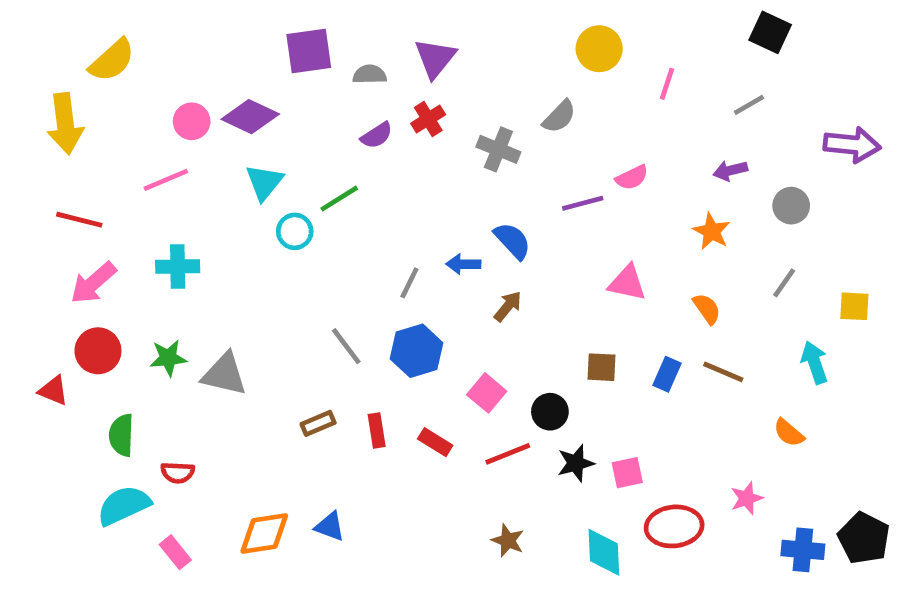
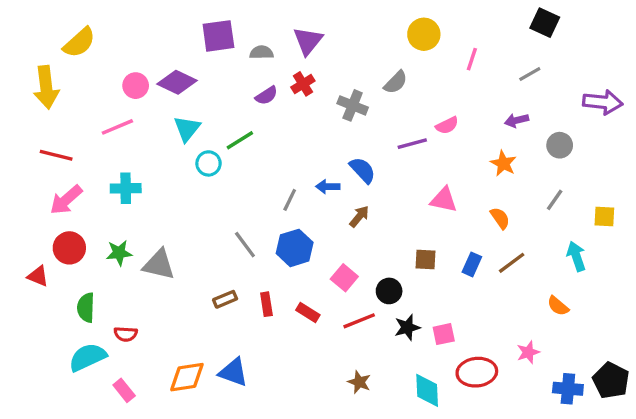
brown line: (723, 372) -> (512, 263), turned -60
blue triangle: (330, 526) -> (233, 372), size x1.4

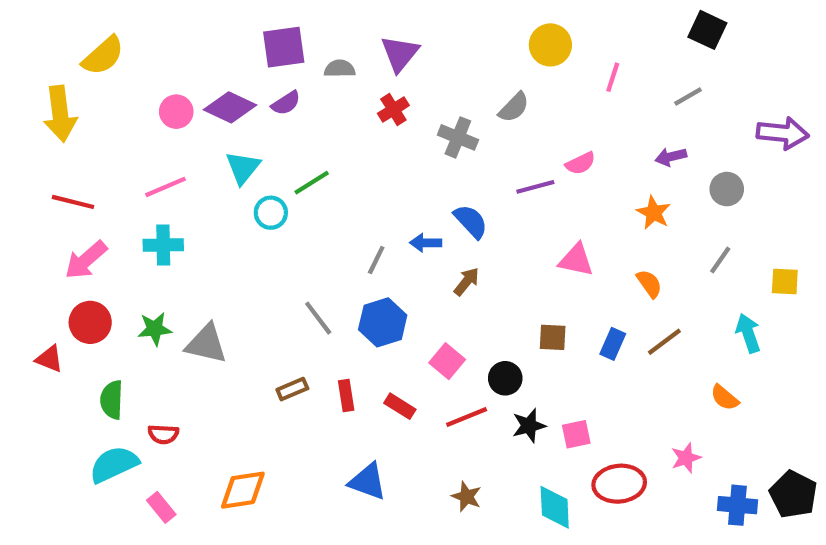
purple semicircle: (266, 96) -> (286, 103), moved
pink line: (117, 127) -> (165, 187), moved
blue triangle: (233, 372) -> (368, 481), moved

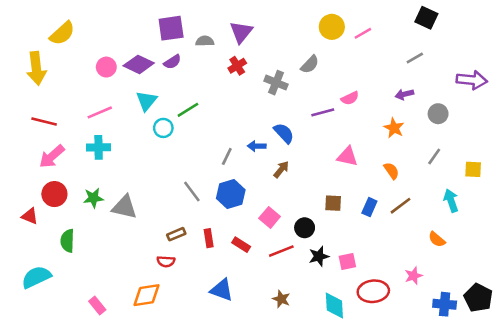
pink line: (613, 77) -> (363, 33), moved, turned 42
red semicircle: (163, 434) -> (166, 261), moved
cyan semicircle: (114, 464) -> (36, 277), moved

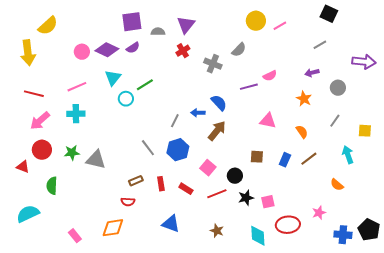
brown arrow: (281, 169) -> (217, 131), size x1.5

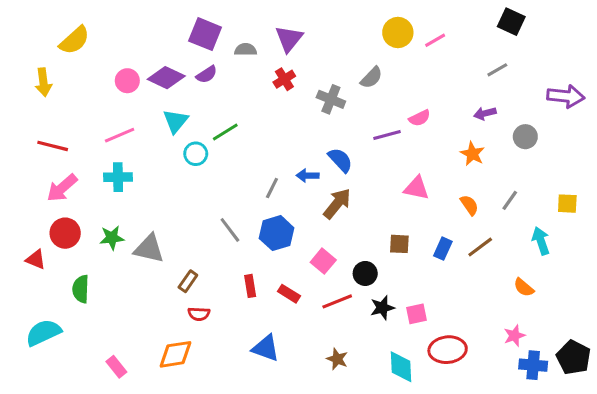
purple square: (132, 22) -> (205, 34), turned 30
yellow arrow: (28, 53) -> (43, 82), size x0.7
gray line: (335, 121) -> (510, 200), moved
brown rectangle: (136, 181) -> (188, 281), moved, turned -32
pink star: (319, 213) -> (514, 336), moved

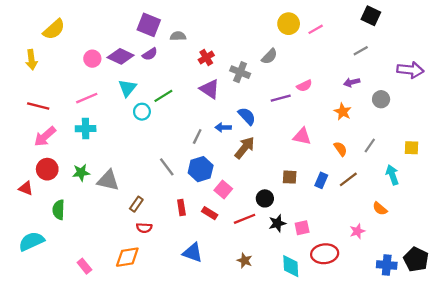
purple triangle: (289, 39) -> (210, 89), moved, turned -35
pink square: (323, 261) -> (223, 189), moved
pink star: (514, 336) -> (357, 231), moved

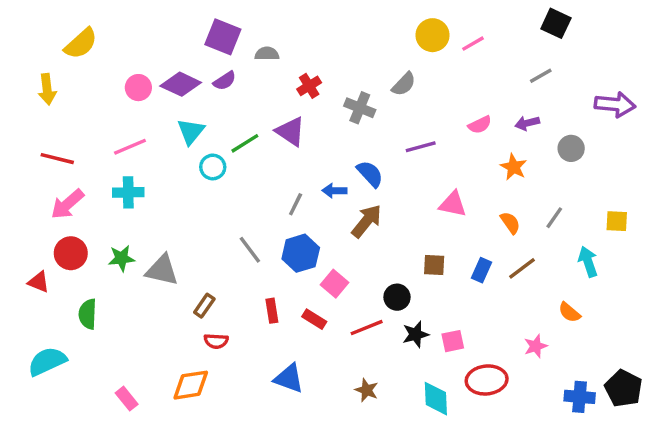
pink semicircle: (304, 86) -> (480, 125), moved
purple triangle: (210, 89) -> (291, 131), moved

